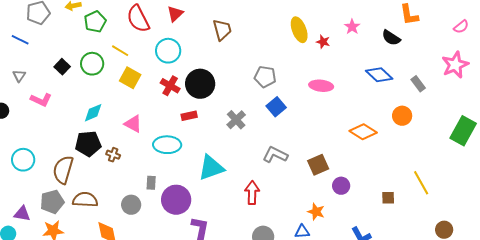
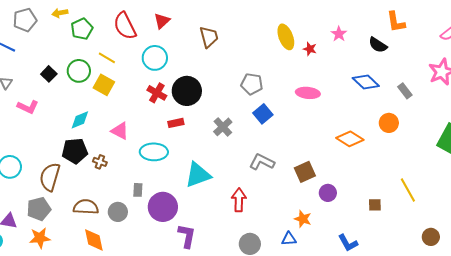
yellow square: (130, 78) -> (104, 85), moved
brown semicircle: (85, 200) -> (86, 207), moved

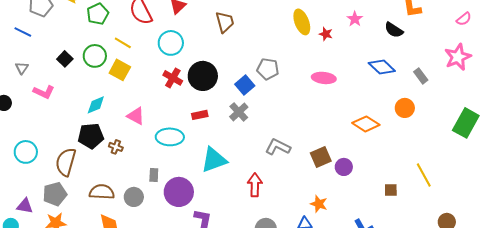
blue square: (263, 114) -> (245, 85), moved
red rectangle: (176, 123) -> (200, 115), moved
purple circle: (328, 193) -> (344, 167), moved

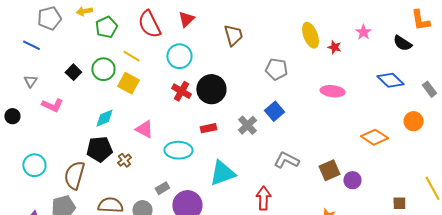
gray pentagon: (268, 69) -> (276, 69), moved
blue square: (245, 85) -> (274, 111), moved
brown cross: (116, 147) -> (124, 160), turned 32
gray rectangle: (154, 175) -> (162, 188), turned 56

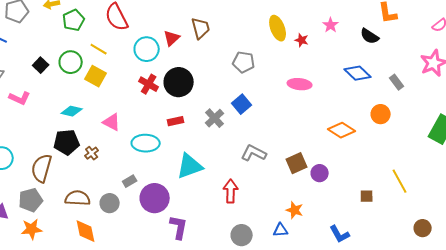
red triangle: (186, 19) -> (172, 38), moved
cyan diamond: (104, 118) -> (72, 111), turned 35

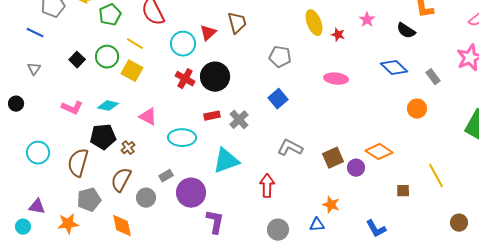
pink L-shape: (20, 98) -> (72, 108), moved
gray cross: (215, 118) -> (239, 120), moved
orange diamond: (342, 130) -> (379, 152), moved
brown semicircle: (78, 198) -> (121, 180), moved, turned -65
gray pentagon: (31, 200) -> (89, 200), moved

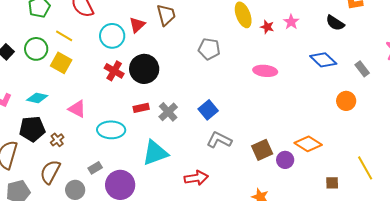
pink star: (367, 20) -> (291, 22), moved
blue square: (278, 99) -> (208, 110), moved
red arrow: (267, 186) -> (196, 178), turned 80

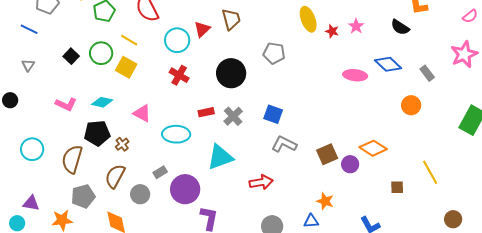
black circle: (144, 69) -> (231, 73), moved
pink ellipse: (265, 71) -> (355, 75), moved
blue square: (208, 110) -> (273, 114), turned -30

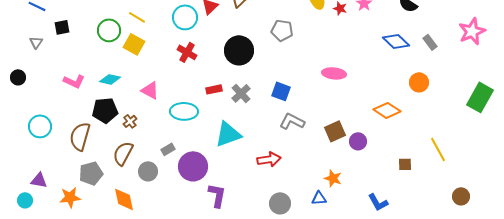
black square: (71, 56) -> (62, 27), moved, turned 35
gray rectangle: (427, 73) -> (430, 42), moved
pink ellipse: (355, 75) -> (334, 73), moved
orange diamond: (373, 148) -> (387, 110), moved

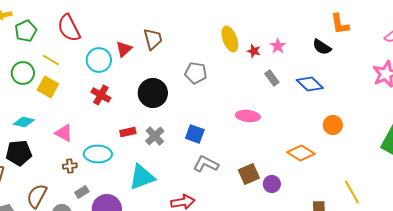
gray rectangle: (430, 42) -> (272, 78), moved
brown cross: (130, 121) -> (70, 166), moved, turned 32

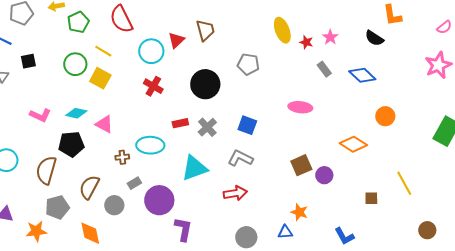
pink triangle: (64, 133) -> (104, 124), moved
gray L-shape: (206, 164) -> (240, 158), moved

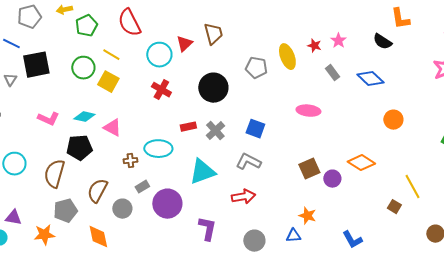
yellow ellipse: (282, 30) -> (287, 57), moved
black square: (28, 61) -> (36, 65), size x1.8
orange diamond: (353, 144) -> (361, 163), moved
brown square: (371, 198) -> (394, 207), moved, turned 32
purple L-shape: (183, 229) -> (207, 229), moved

